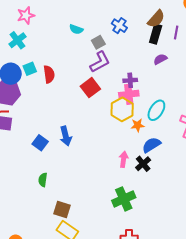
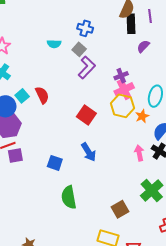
blue cross: (119, 26) -> (85, 28), moved
red square: (90, 88) -> (86, 115), moved
blue arrow: (66, 136) -> (89, 152), moved
green semicircle: (43, 180) -> (69, 197), size x1.6
brown square: (62, 210) -> (120, 209), moved, turned -30

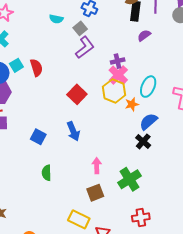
pink cross: (124, 89) -> (118, 75), turned -30
pink arrow: (139, 153) -> (97, 166), moved
green semicircle: (69, 197) -> (47, 173), size x0.7

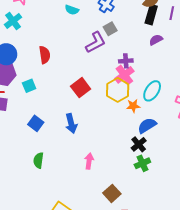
gray square: (80, 28) -> (110, 29), moved
cyan square: (16, 65) -> (29, 86), moved
green cross: (129, 179) -> (142, 163), moved, size x0.7
brown square: (95, 193) -> (112, 193), moved, turned -30

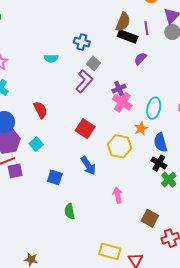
black rectangle: (151, 15) -> (128, 36), turned -66
yellow hexagon: (118, 90) -> (120, 146), moved
blue semicircle: (147, 126) -> (160, 142), turned -54

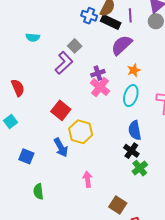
blue cross: (82, 42) -> (89, 16), moved
purple semicircle: (140, 59) -> (122, 45), size x1.6
orange star: (141, 129) -> (134, 70), moved
yellow hexagon: (120, 146) -> (81, 132), moved

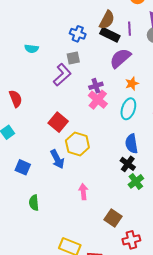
blue cross: (89, 16) -> (78, 34), moved
gray square: (75, 46) -> (73, 58), turned 32

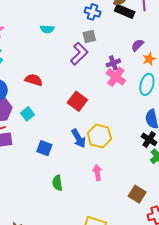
purple semicircle: (120, 58) -> (138, 45), moved, size x0.6
red semicircle: (16, 99) -> (34, 80), turned -48
yellow hexagon: (77, 144) -> (99, 136), moved
pink arrow: (83, 192) -> (97, 172), moved

